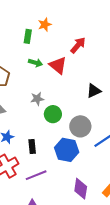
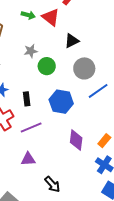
black triangle: (94, 91) -> (72, 41), moved
gray circle: (80, 126) -> (84, 68), moved

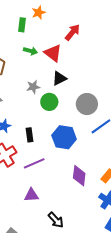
black triangle: (72, 41) -> (59, 78), moved

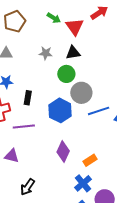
green circle: (49, 102) -> (66, 74), moved
gray circle: (87, 104) -> (81, 93), moved
black arrow: (56, 220) -> (28, 187), turned 60

